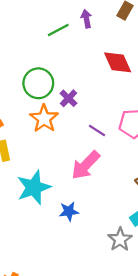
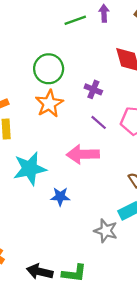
purple cross: (69, 98) -> (93, 89), moved, turned -30
pink arrow: (86, 165) -> (83, 154), turned 36
gray star: (120, 239) -> (106, 231), turned -30

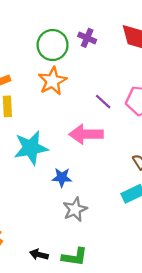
purple cross: (93, 89) -> (87, 38), moved
gray star: (106, 231) -> (75, 209), moved, turned 30
black arrow: (40, 272) -> (39, 255), size x0.7

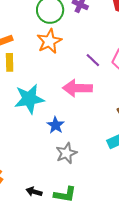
blue star: (62, 177) -> (56, 125), turned 30

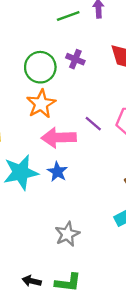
pink arrow: (77, 88) -> (59, 138), moved
blue star: (56, 125) -> (57, 172), moved

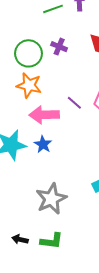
orange star: (41, 104) -> (29, 85), turned -30
gray star: (67, 234) -> (51, 199), size x1.4

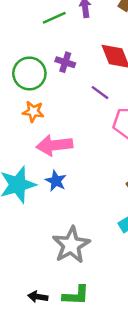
orange star: (29, 85) -> (33, 112), size x0.7
purple line: (74, 103) -> (100, 93), moved

